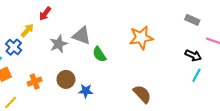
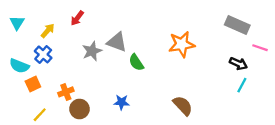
gray rectangle: (192, 20) -> (237, 25), size x1.5
yellow arrow: (27, 30) -> (48, 31), moved
brown circle: (66, 79) -> (79, 109), moved

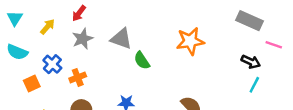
gray star: (92, 51) -> (83, 39), moved
blue cross: (43, 54) -> (52, 64), moved
cyan semicircle: (19, 66) -> (17, 52), moved
orange cross: (66, 92) -> (78, 77), moved

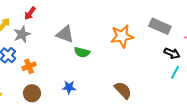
gray rectangle: (250, 21) -> (160, 26), moved
gray star: (83, 39) -> (22, 34), moved
green semicircle: (142, 61) -> (82, 52), turned -42

